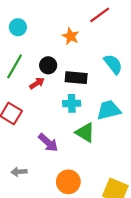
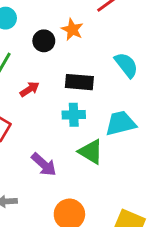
black circle: (48, 65) -> (44, 41), moved

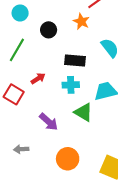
orange star: (72, 29) -> (81, 21), moved
red arrow: (30, 89) -> (38, 78), moved

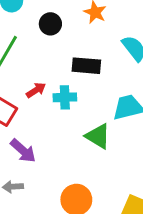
cyan cross: (71, 85) -> (65, 97), moved
purple arrow: (49, 122) -> (23, 151), moved

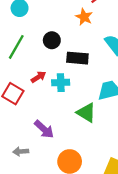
black circle: (50, 24) -> (52, 40), moved
purple arrow: (23, 151) -> (44, 129), moved

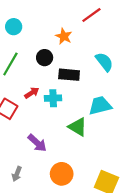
orange star: (84, 17) -> (64, 36), moved
gray arrow: (21, 151) -> (17, 174), moved, turned -64

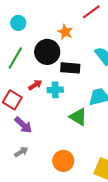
black circle: (45, 58) -> (47, 52), size x1.6
purple arrow: (37, 143) -> (23, 125), moved
gray arrow: (17, 174) -> (21, 152), moved, turned -144

